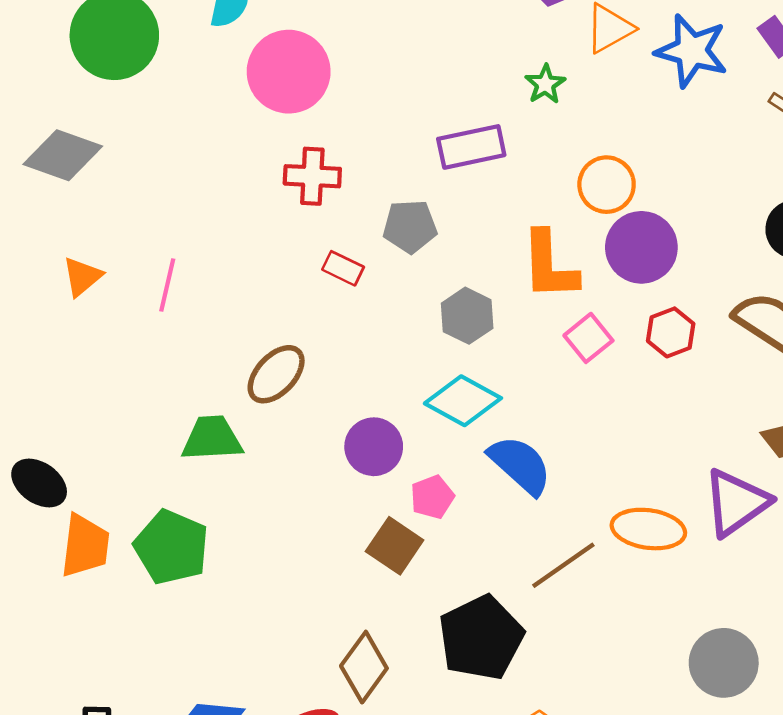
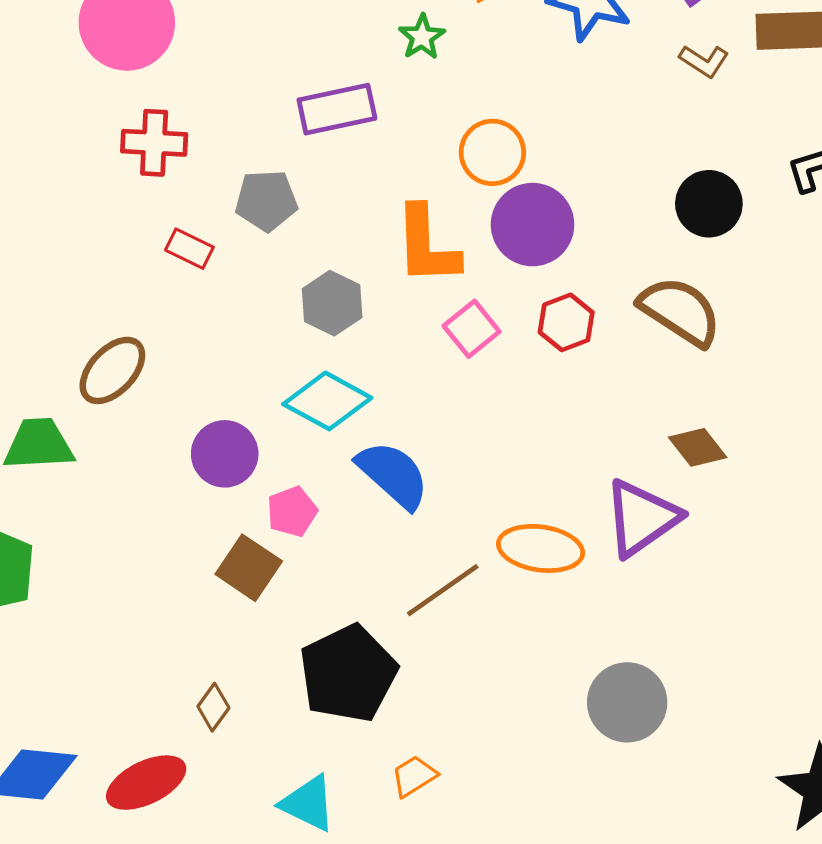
brown diamond: (364, 667) -> (213, 707), size x0.6

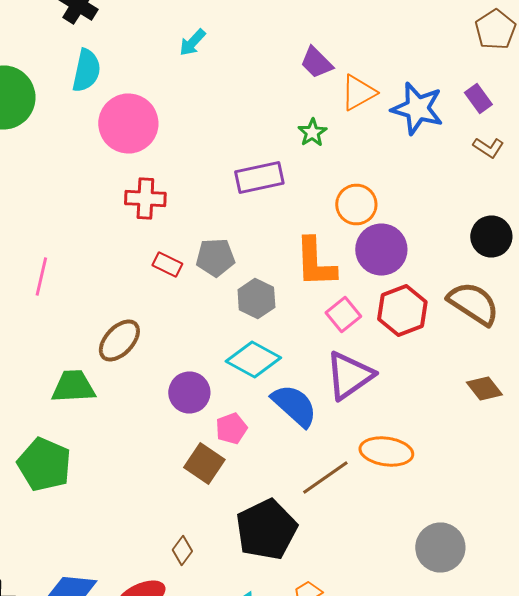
gray pentagon: (266, 201) -> (215, 258), moved
red hexagon: (566, 322) -> (402, 310), size x1.4
purple triangle: (642, 518) -> (349, 376), moved

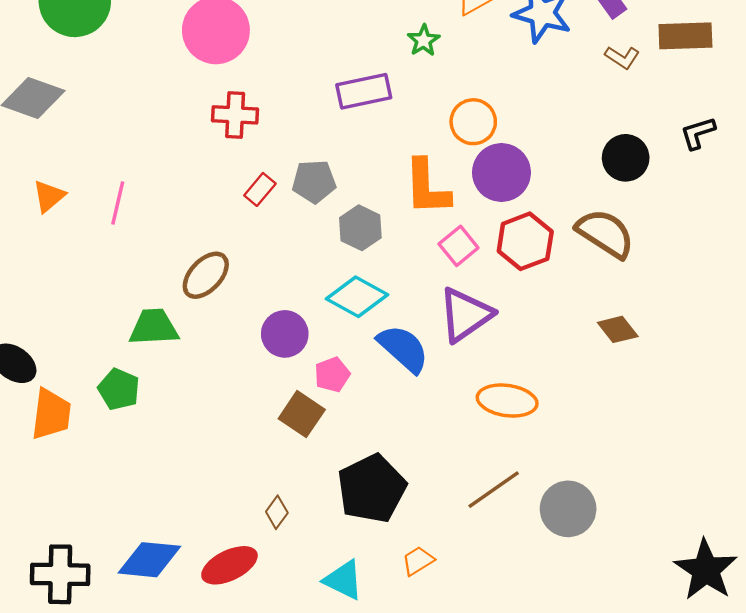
red rectangle: (167, 264) -> (260, 189), turned -76
green pentagon: (44, 464) -> (119, 389), moved, size x0.7
brown line: (325, 478) -> (494, 490), moved

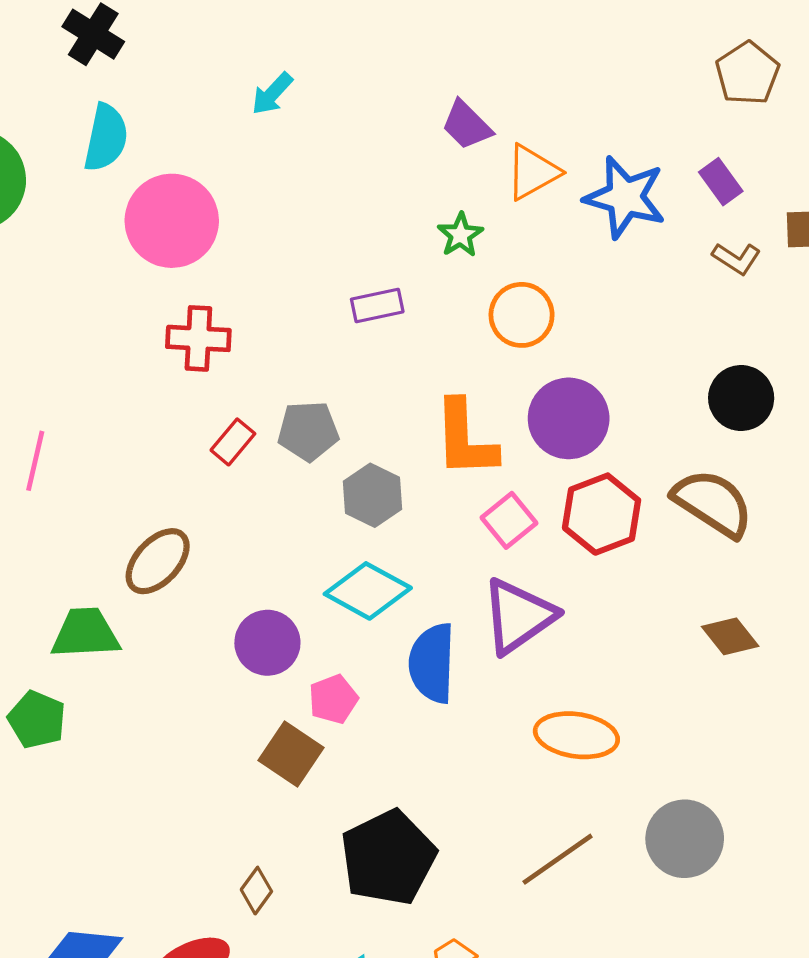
purple rectangle: (364, 91) -> (377, 305), size x0.7
orange circle: (473, 122) -> (522, 315), moved
blue semicircle: (403, 349) -> (432, 663), turned -130
gray circle: (568, 509) -> (685, 839), moved

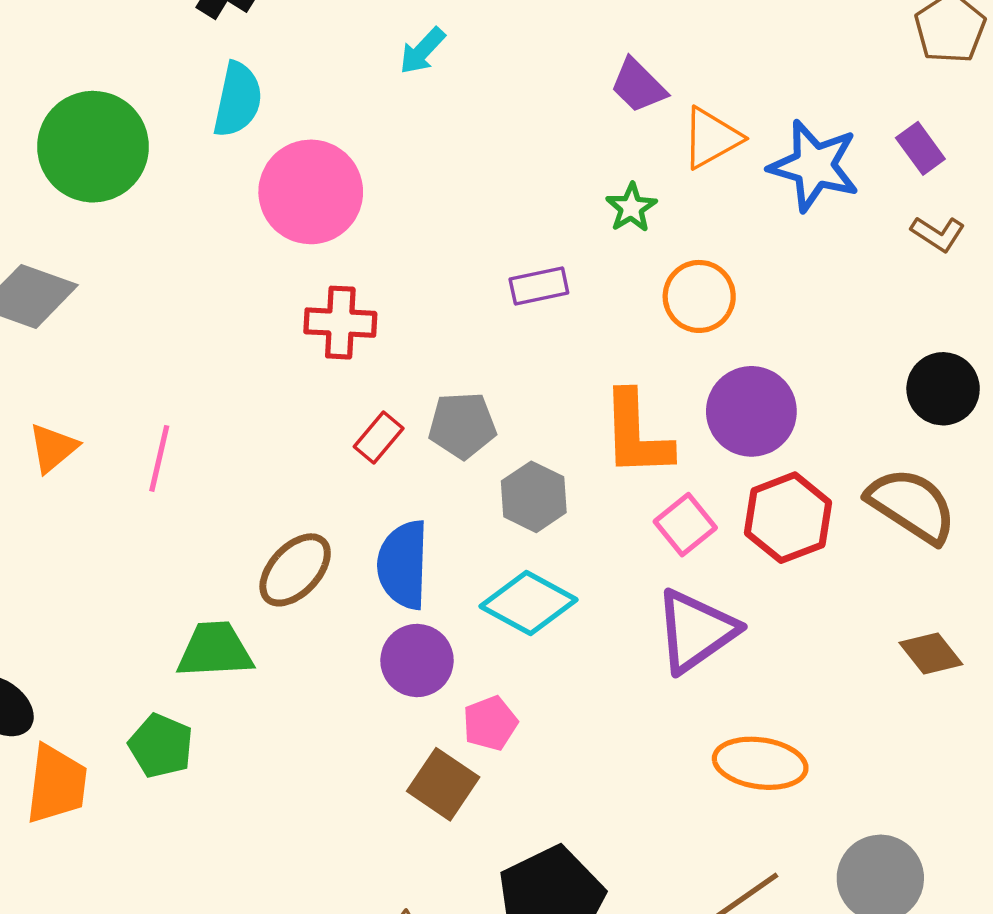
blue semicircle: (432, 663) -> (403, 565), moved

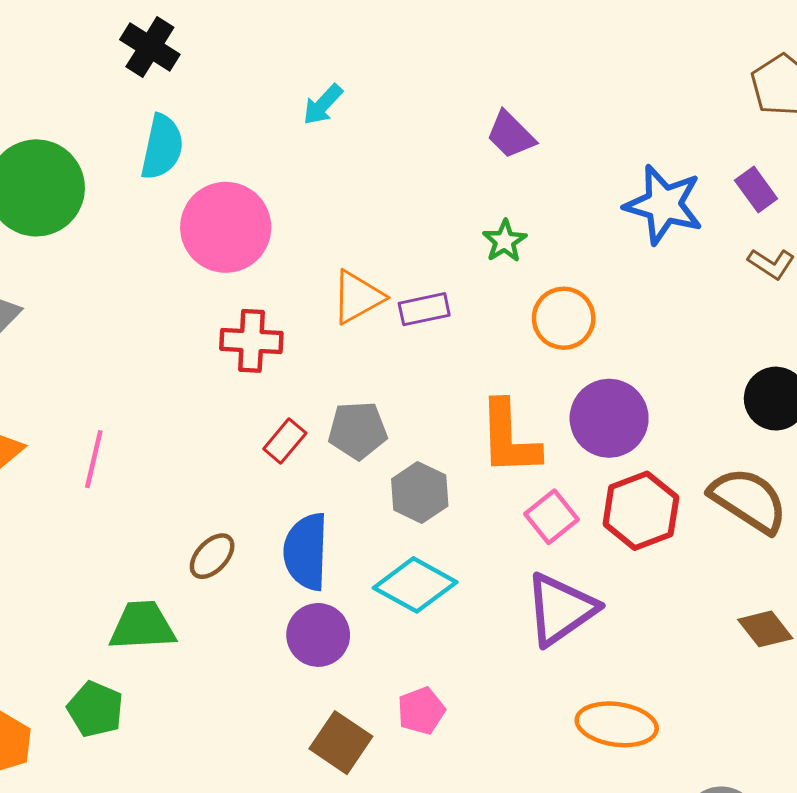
orange triangle: (711, 138) -> (358, 297), moved
brown ellipse: (295, 570) -> (212, 556), size x0.7
pink pentagon: (490, 723) -> (421, 711), moved

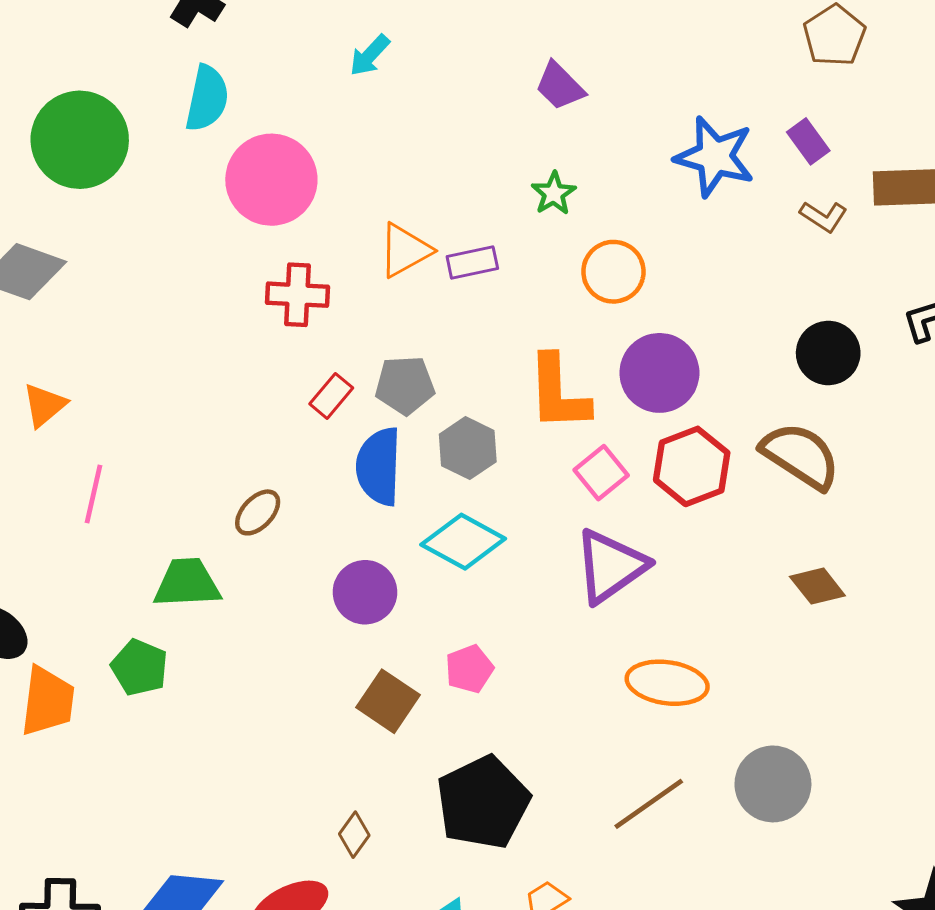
pink line: (94, 459) -> (93, 494), moved
blue semicircle: (306, 552) -> (379, 466), moved

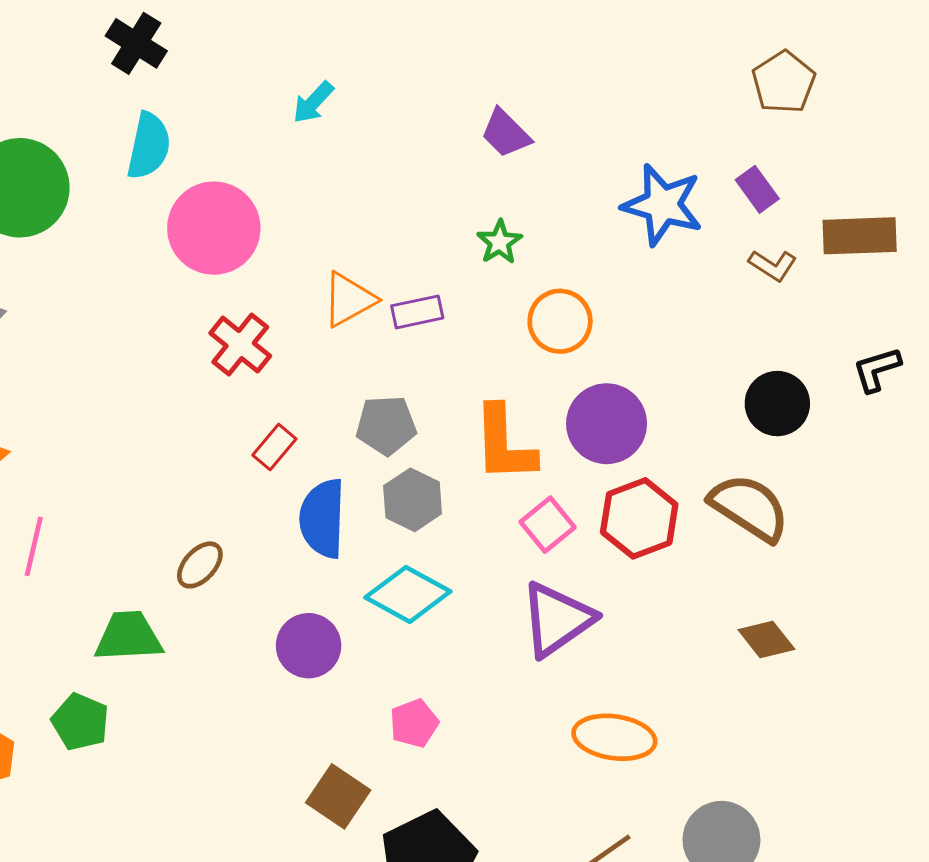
red cross: (297, 295) -> (240, 345), turned 36
gray pentagon: (405, 385) -> (386, 425), moved
brown square: (388, 701) -> (338, 796), moved

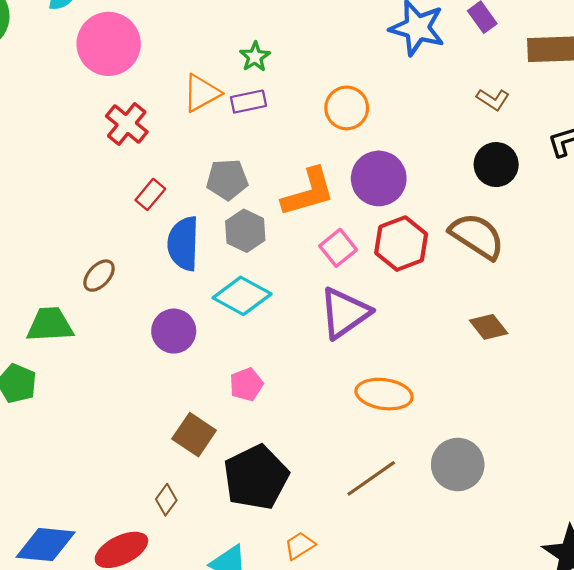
green star: (499, 242) -> (255, 57), moved
brown L-shape: (773, 265) -> (493, 99), moved
orange L-shape: (504, 444) -> (308, 192), turned -104

